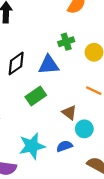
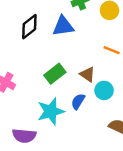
green rectangle: (36, 96) -> (55, 74), moved
blue semicircle: (64, 146) -> (78, 101), moved, turned -35

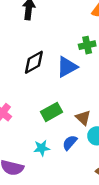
blue triangle: (63, 26) -> (67, 67), turned -30
cyan star: (51, 111) -> (42, 148), size x0.6

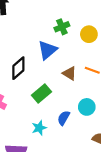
black diamond: (34, 62) -> (18, 68), moved
brown triangle: (83, 118) -> (69, 73), moved

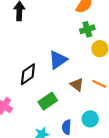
green cross: (62, 27) -> (87, 29), moved
blue semicircle: (64, 118) -> (67, 127), turned -32

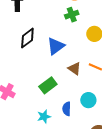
green cross: (87, 29) -> (72, 15), moved
black diamond: (28, 74) -> (27, 38), moved

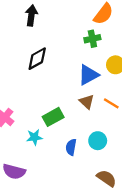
blue triangle: (56, 46) -> (88, 75), moved
cyan star: (44, 117) -> (34, 137), moved

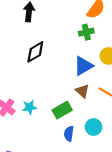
green rectangle: (53, 117) -> (62, 110), moved
cyan star: (34, 137) -> (29, 107), moved

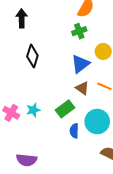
black diamond: (35, 52) -> (32, 56), turned -35
cyan circle: (94, 127) -> (97, 122), size x1.5

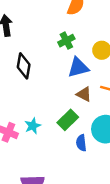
green cross: (79, 31) -> (66, 41), moved
blue triangle: (80, 64) -> (78, 67), turned 30

